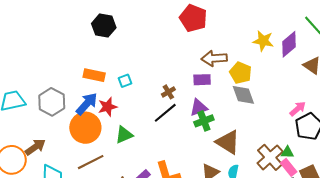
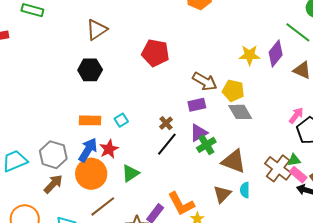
red pentagon: (193, 18) -> (155, 53), moved
brown arrow: (214, 58) -> (205, 81), turned -135
brown arrow: (35, 147) -> (53, 184), moved

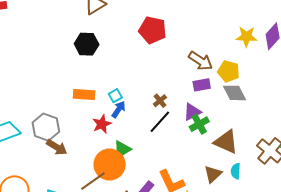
purple rectangle: (197, 105) -> (202, 85), moved
blue arrow: (88, 150) -> (119, 109), moved, size x0.7
orange circle: (91, 174) -> (110, 165), moved
brown arrow: (53, 184) -> (57, 147), moved, turned 75

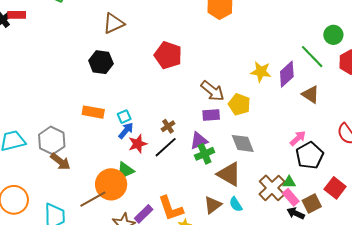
gray diamond: (235, 93) -> (243, 143), moved
red star: (102, 124) -> (138, 144), moved
cyan semicircle: (236, 171) -> (236, 204), turned -42

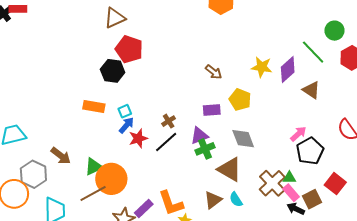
red pentagon: (168, 55) -> (129, 49), moved
black hexagon: (101, 62) -> (113, 71), moved
brown arrow: (213, 91) -> (214, 72), moved, size x0.7
gray hexagon: (52, 140) -> (33, 174), moved
green triangle: (125, 171) -> (94, 167), moved

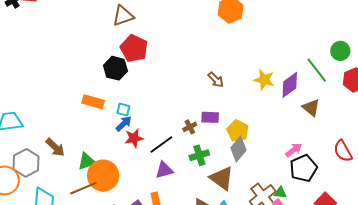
yellow pentagon: (240, 100) -> (238, 131), moved
cyan square: (125, 111) -> (123, 110), turned 32
brown cross: (169, 121) -> (190, 127), moved
purple triangle: (199, 136) -> (164, 170), moved
gray diamond: (243, 139) -> (238, 149), turned 55

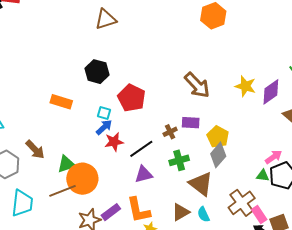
red pentagon: (134, 48) -> (132, 98), moved
brown arrow: (216, 80) -> (197, 85), size x1.6
orange rectangle: (93, 102) -> (61, 102), moved
green triangle: (280, 193) -> (263, 176), moved

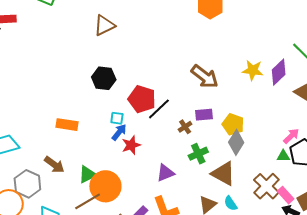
orange rectangle: (61, 102) -> (67, 125), moved
black line: (141, 149) -> (159, 109), moved

